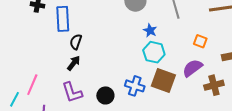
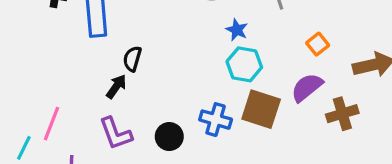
orange square: (200, 41) -> (318, 44), turned 32
black semicircle: (76, 42) -> (132, 59), moved

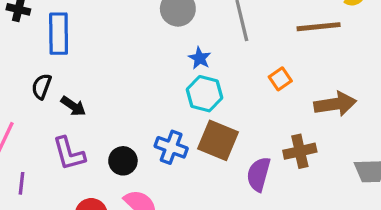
black semicircle: (132, 59) -> (41, 86), moved
black arrow: (116, 87) -> (73, 106), turned 85
purple semicircle: (307, 87) -> (259, 174), moved, turned -40

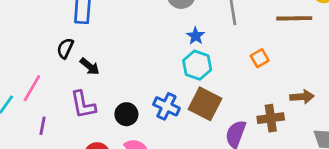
brown arrow: (335, 104) -> (302, 97), moved, size x0.7

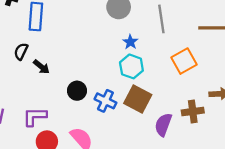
orange square: (260, 58) -> (184, 61), size x1.6
purple L-shape: (83, 105) -> (35, 117), moved, turned 100
black circle: (126, 114) -> (77, 91), moved

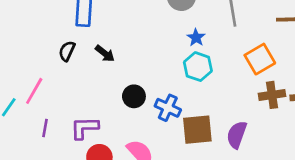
black arrow: (41, 67) -> (105, 53), moved
brown square: (138, 99) -> (197, 130), moved, turned -32
brown cross: (193, 111) -> (272, 95), moved

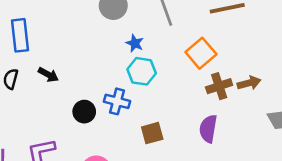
blue cross: (168, 108) -> (117, 101), moved
brown square: (197, 130) -> (152, 133), size x0.7
purple semicircle: (237, 135) -> (208, 129), moved

